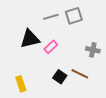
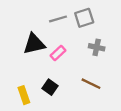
gray cross: (93, 50) -> (97, 47), moved
black square: (60, 77) -> (50, 87), moved

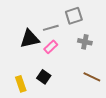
gray line: (58, 19) -> (51, 28), moved
brown line: (91, 84) -> (92, 77), moved

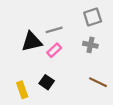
gray square: (74, 16) -> (93, 17), moved

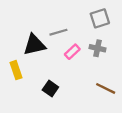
pink rectangle: (54, 50) -> (72, 52), moved
yellow rectangle: (22, 90) -> (16, 70), moved

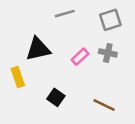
gray line: (58, 32) -> (65, 14), moved
brown line: (106, 88) -> (104, 105), moved

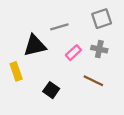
gray line: (65, 14) -> (59, 27), moved
brown line: (104, 105) -> (93, 81), moved

